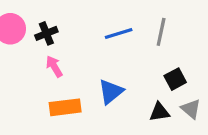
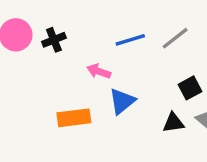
gray line: (161, 32) -> (175, 38), turned 40
pink arrow: (54, 66) -> (99, 71), moved, turned -40

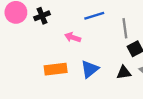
gray line: (175, 38) -> (125, 28), moved, turned -60
blue triangle: (122, 101) -> (90, 69), moved

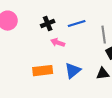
black cross: (42, 16) -> (48, 24), moved

